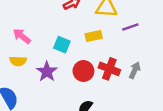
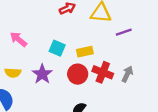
yellow rectangle: (94, 36) -> (85, 52), moved
yellow semicircle: (18, 61) -> (13, 73), moved

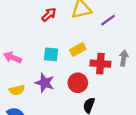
red circle: (78, 74) -> (78, 83), moved

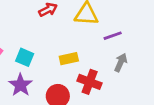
cyan square: (51, 54) -> (25, 57), moved
gray arrow: (124, 58) -> (121, 62), moved

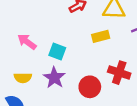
yellow rectangle: (69, 59) -> (101, 36), moved

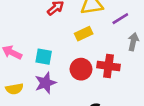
purple star: (54, 78) -> (45, 83), turned 30
red circle: (90, 87) -> (81, 69), moved

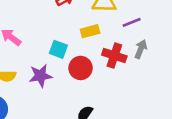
cyan square: (44, 57) -> (58, 49), moved
red cross: (108, 66) -> (114, 56), moved

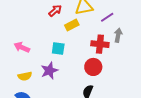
yellow rectangle: (90, 31) -> (72, 25), moved
red circle: (81, 68) -> (93, 67), moved

